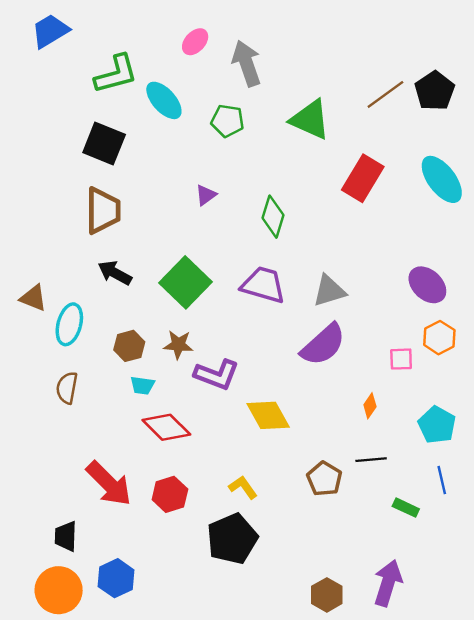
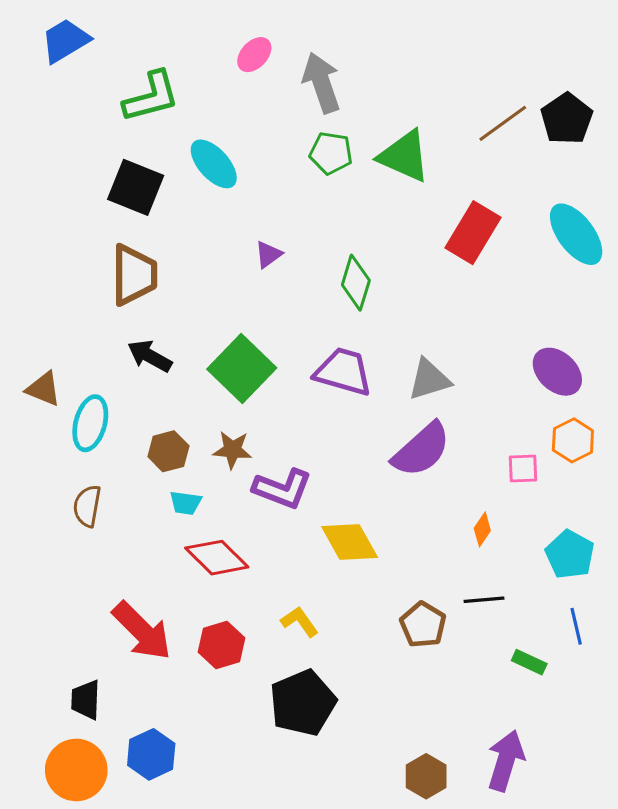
cyan ellipse: (164, 100) -> (214, 164), moved
green pentagon: (227, 121) -> (331, 153), moved
yellow L-shape: (243, 487) -> (300, 622), moved

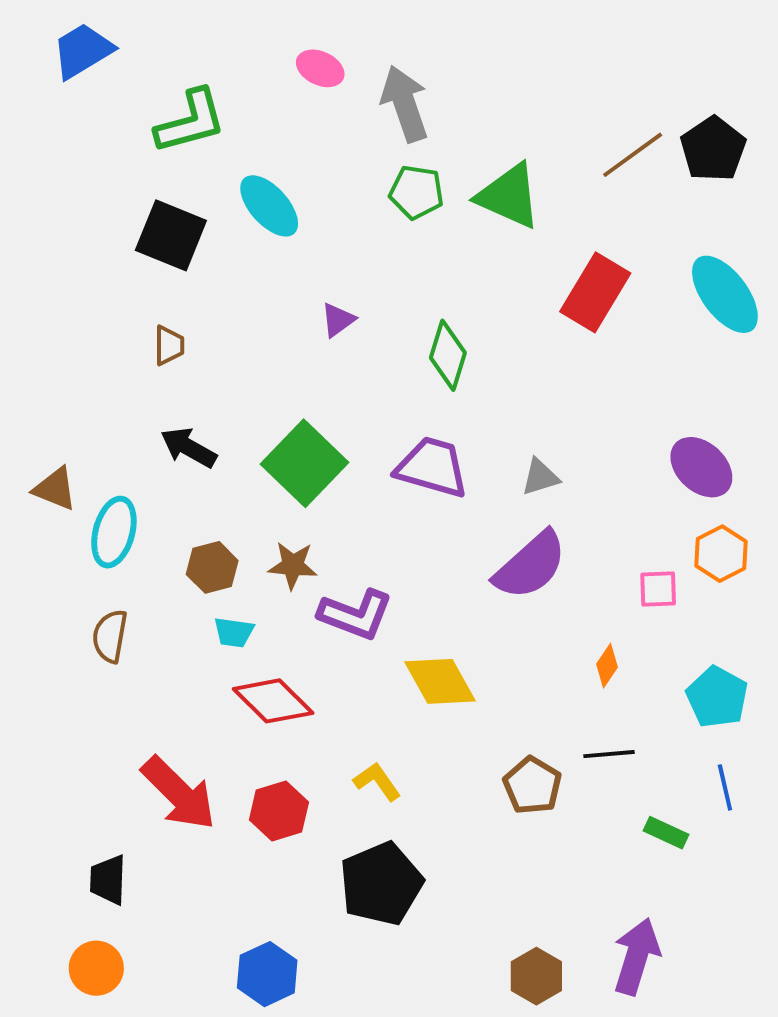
pink ellipse: (254, 55) -> (320, 68), turned 72
brown trapezoid: (134, 275) -> (169, 345), size x0.5
gray triangle: (429, 379) -> (540, 477), size x0.7
blue hexagon: (151, 754) -> (267, 974), moved
orange circle: (76, 770) -> (96, 968), size x0.7

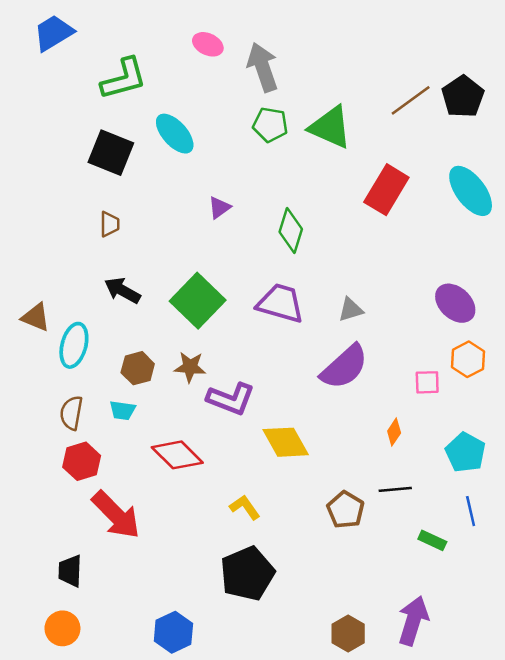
cyan trapezoid: (234, 632) -> (122, 410), moved
red hexagon: (279, 811) -> (82, 461), moved

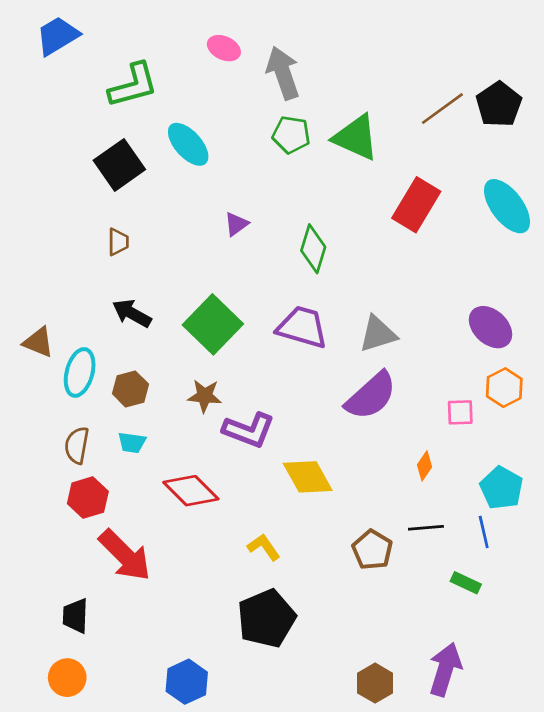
black square: (111, 153) -> (119, 165), turned 33
gray triangle: (351, 310) -> (378, 334), size x1.4
brown hexagon: (138, 368) -> (130, 389), moved
blue line: (471, 511) -> (484, 532), moved

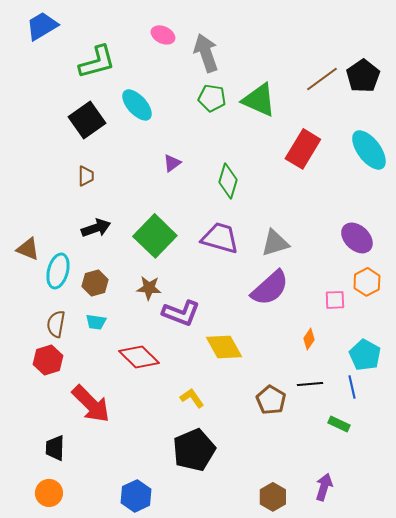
black arrow: (132, 313) -> (96, 228), turned 132
red hexagon: (88, 498) -> (48, 360), moved
purple arrow: (445, 669) -> (324, 487), size x0.7

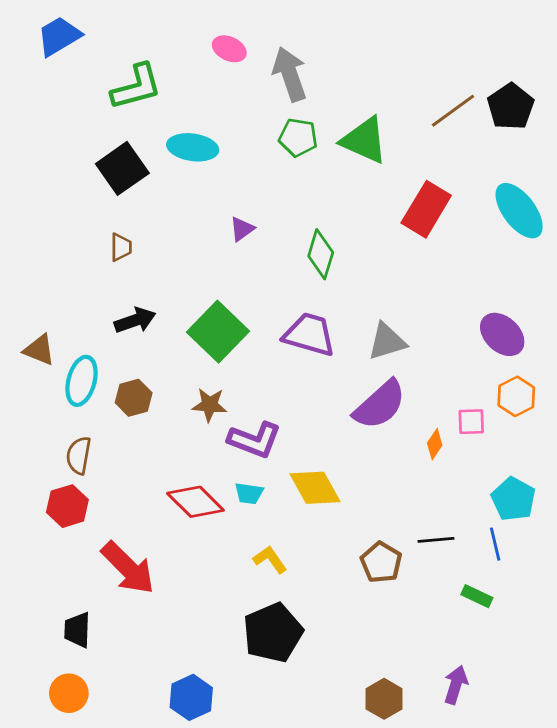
cyan ellipse: (137, 105) -> (193, 147), turned -40
cyan trapezoid: (96, 322) -> (249, 493), moved
orange diamond: (309, 339) -> (435, 444), moved

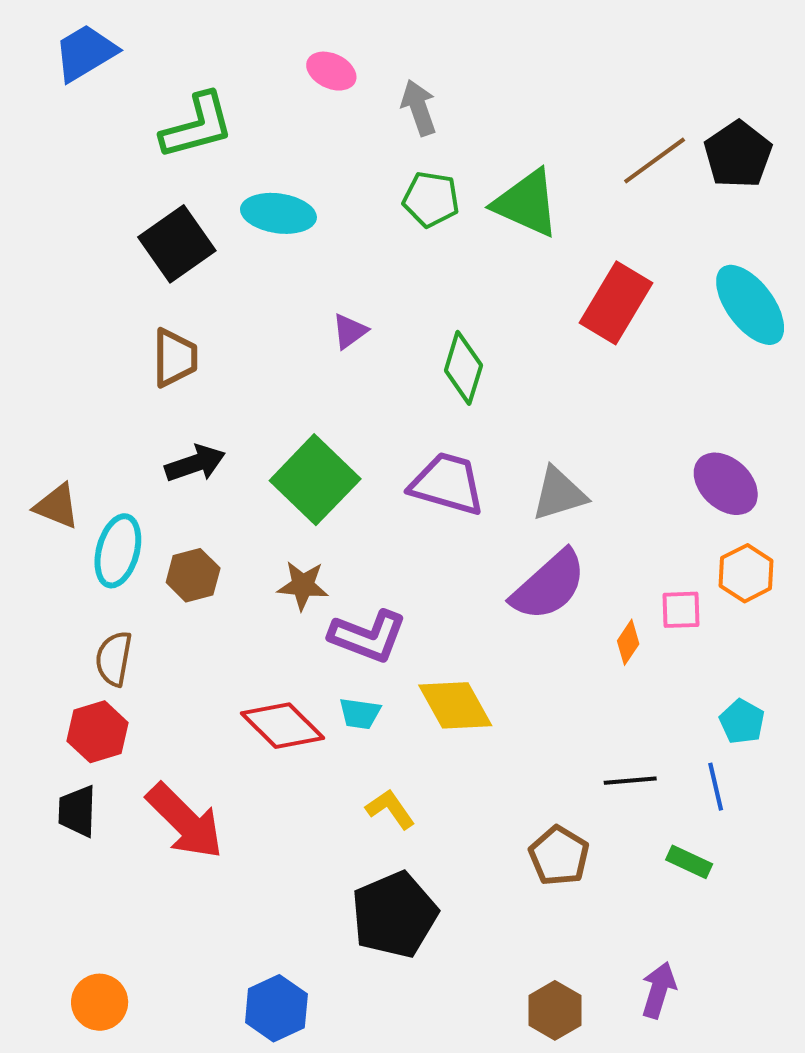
gray arrow: (290, 74) -> (419, 108), size x0.7
brown trapezoid: (121, 247) -> (175, 358), size x1.4
cyan pentagon: (513, 499) -> (742, 722), size x0.7
brown pentagon: (381, 562) -> (559, 856), moved
black trapezoid: (77, 630) -> (77, 811), moved

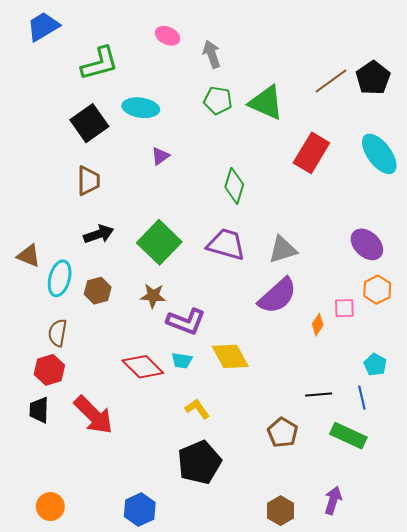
purple triangle: (350, 331) -> (160, 156), moved
green rectangle: (689, 862) -> (348, 436), size x1.6

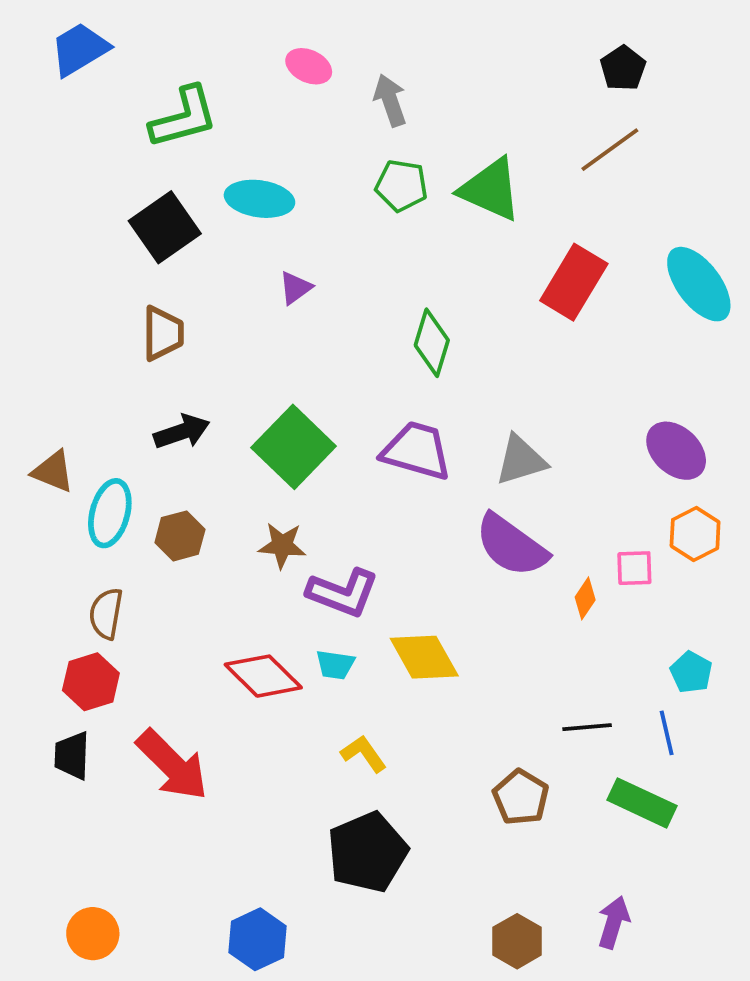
black pentagon: (373, 78) -> (623, 68), moved, size x0.7
purple semicircle: (277, 296) -> (511, 545), turned 78

